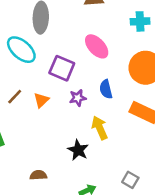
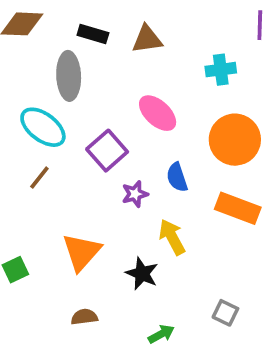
purple square: (62, 68) -> (107, 151), turned 30
brown line: (15, 97) -> (39, 178), moved
orange triangle: (41, 100) -> (82, 252), moved, size x1.6

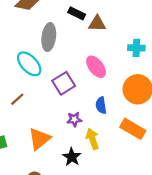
black rectangle: (93, 34) -> (77, 13), moved
brown line: (39, 178) -> (17, 99), moved
purple star: (135, 194) -> (74, 119), moved

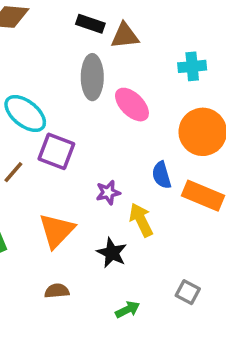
gray ellipse: (49, 37) -> (92, 77), moved
purple square: (64, 83) -> (56, 151), moved, turned -30
blue semicircle: (101, 105) -> (162, 175), moved

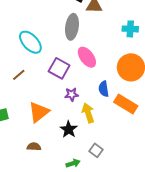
pink ellipse: (132, 105) -> (87, 57), moved
purple square: (56, 151) -> (59, 68), moved
gray square: (188, 292) -> (96, 150), moved

